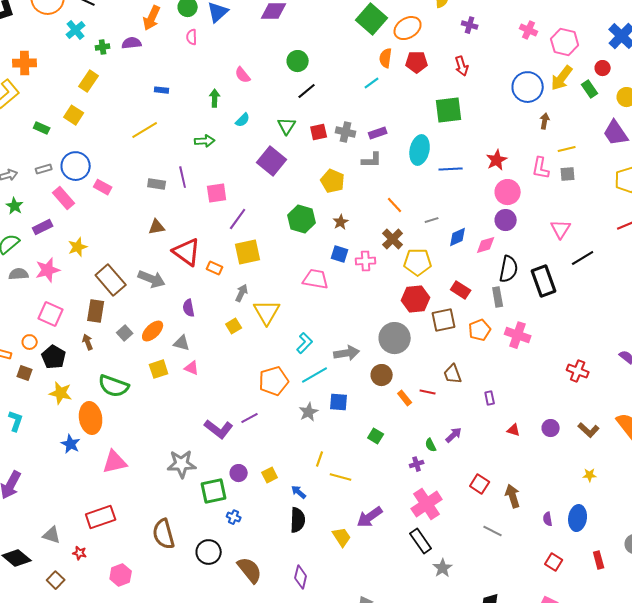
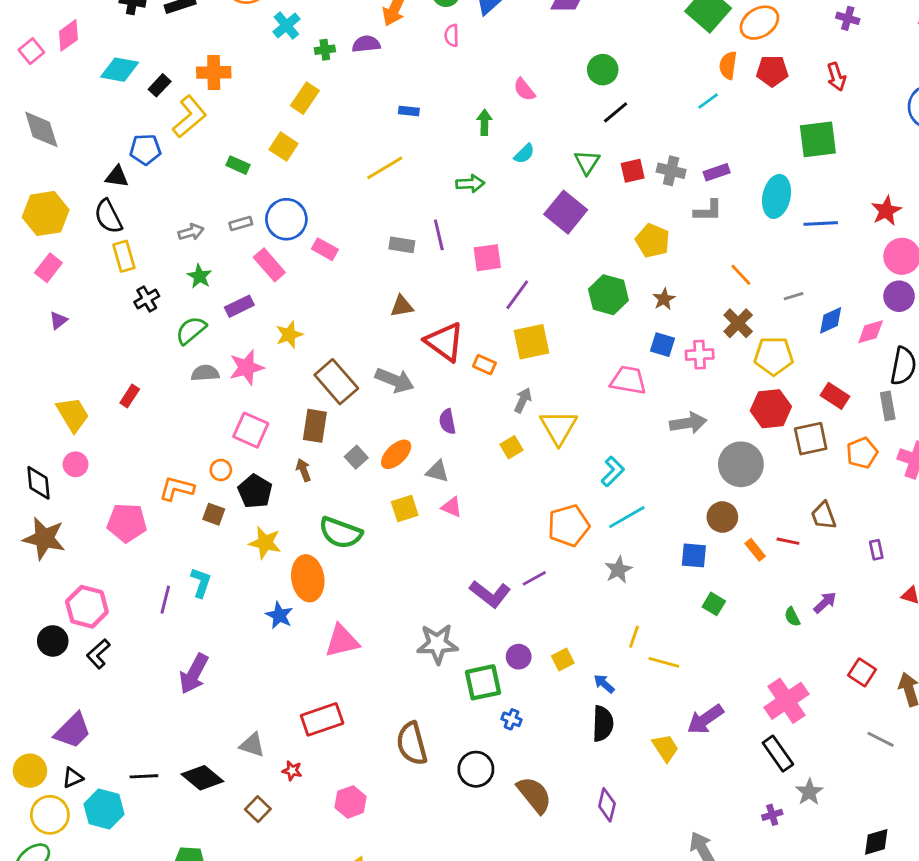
gray arrow: (347, 353) -> (688, 423), moved
blue square: (339, 402) -> (694, 555), moved
purple cross: (417, 464) -> (772, 815), moved

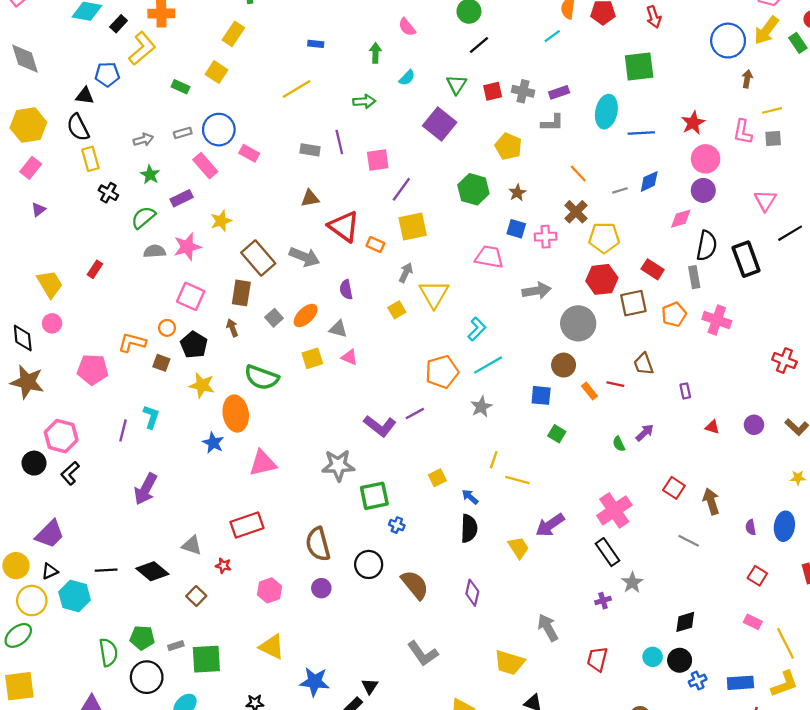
black cross: (147, 299) -> (108, 193), turned -30
blue diamond: (831, 320) -> (649, 181), moved
purple circle: (519, 657) -> (321, 588), moved

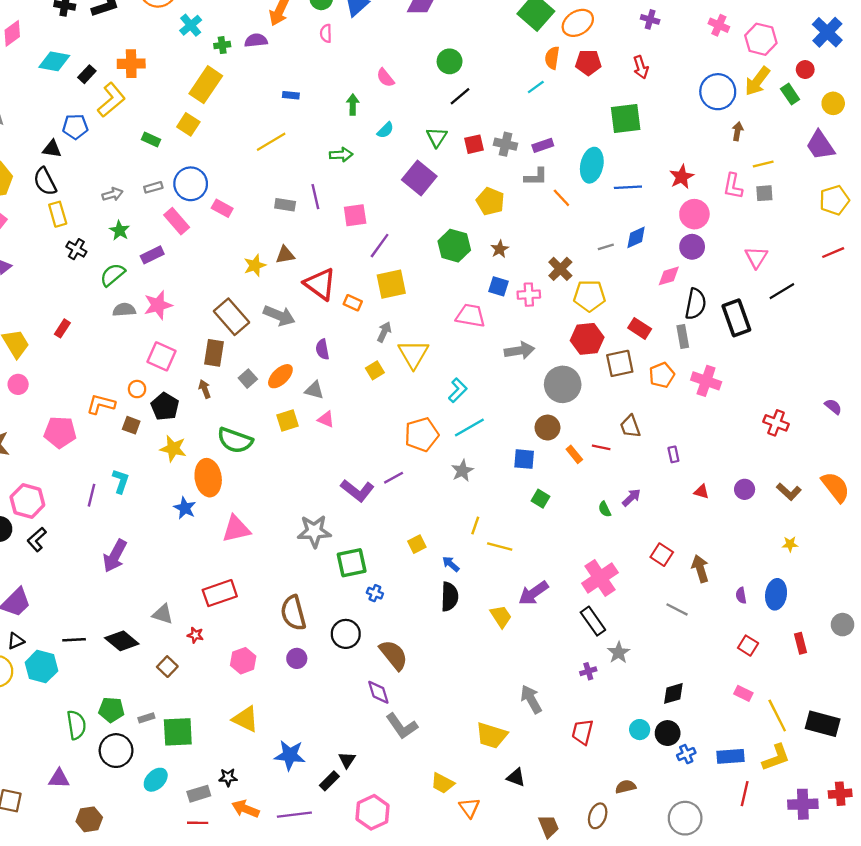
yellow rectangle: (233, 34) -> (206, 85), size x1.4
orange line: (578, 174) -> (561, 198), moved
yellow star: (221, 221) -> (255, 265), moved
purple diamond: (472, 593) -> (378, 692), moved, turned -30

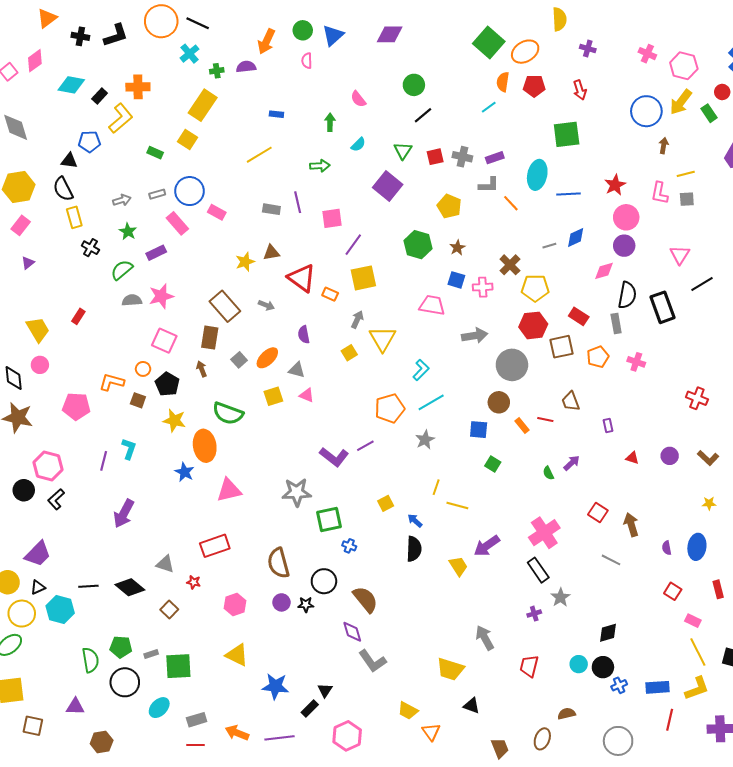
gray arrow: (279, 316) -> (266, 305), size x0.6
pink cross: (706, 381) -> (636, 362), size x0.7
pink rectangle: (743, 693) -> (693, 621), moved
black star: (228, 777) -> (306, 604), moved

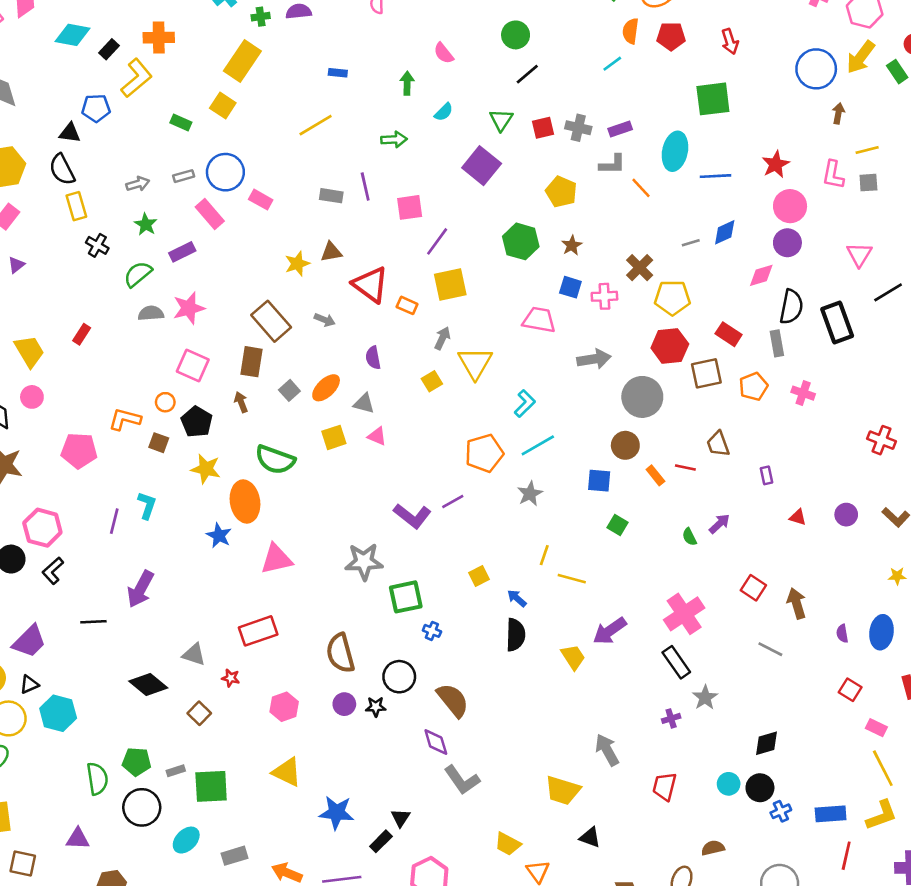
black line: (88, 586) -> (93, 622), moved

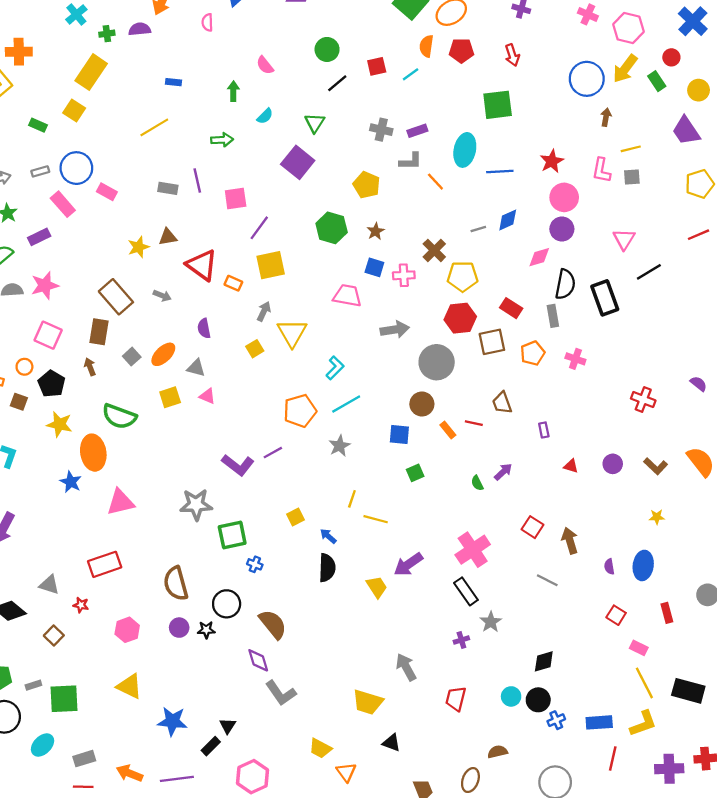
red square: (543, 128) -> (377, 66), moved
green square: (617, 525) -> (415, 473), turned 36

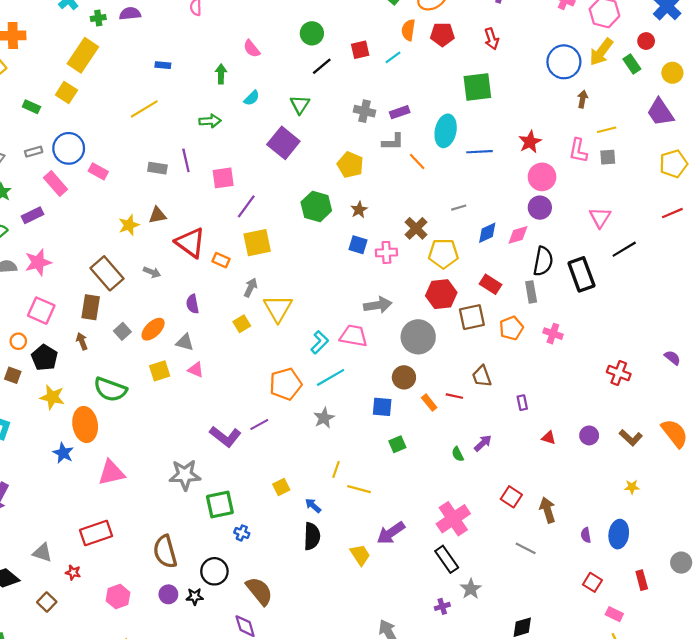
blue diamond: (508, 220) -> (487, 233), moved
pink trapezoid: (347, 296) -> (354, 336), moved

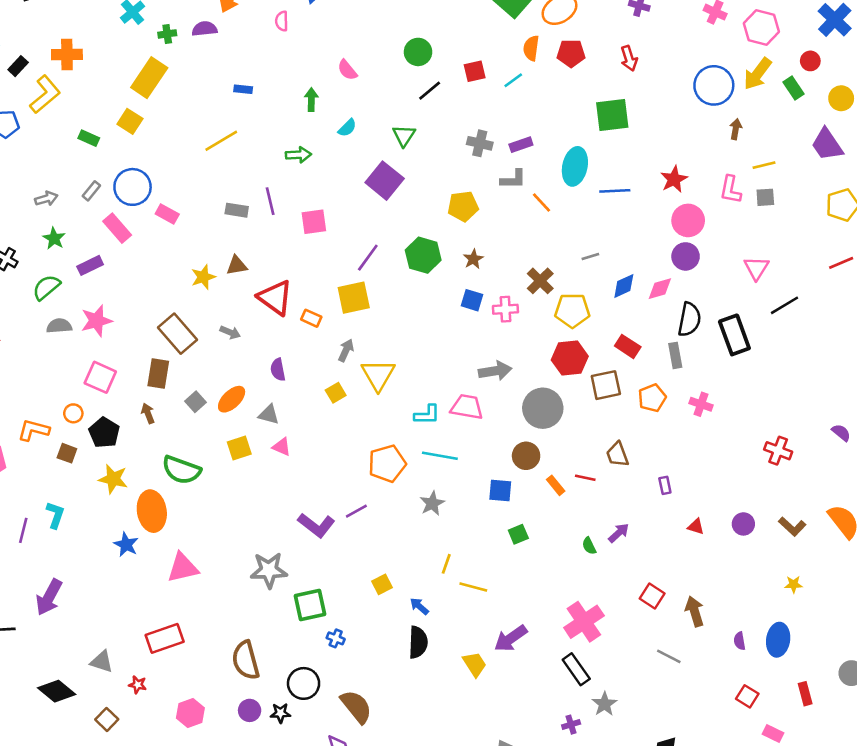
gray rectangle: (34, 152) -> (91, 191), turned -35
yellow pentagon: (350, 165) -> (463, 206), turned -30
purple line: (246, 206) -> (368, 258), moved
cyan L-shape: (320, 342) -> (427, 415), turned 45
cyan line: (331, 377) -> (440, 456), turned 40

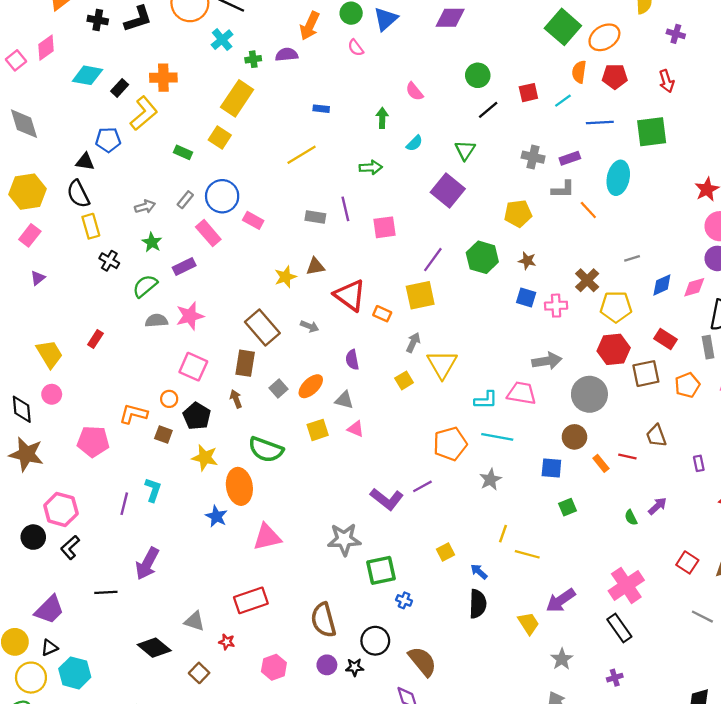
pink semicircle: (282, 21) -> (356, 48), turned -36
blue line: (615, 191) -> (600, 123), moved
brown star: (473, 259) -> (527, 261), turned -30
gray star: (605, 704) -> (562, 659), moved

